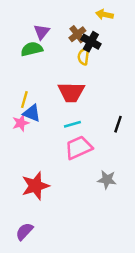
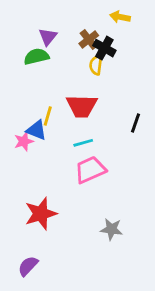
yellow line: (24, 100) -> (48, 116), moved
black line: (118, 124) -> (136, 123), moved
gray star: (107, 180) -> (111, 229), moved

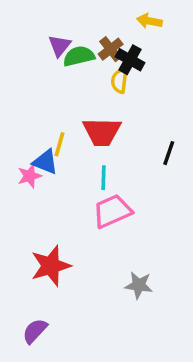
green semicircle: (36, 57) -> (79, 56), moved
cyan line: (83, 143) -> (104, 178), turned -72

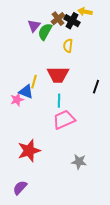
brown cross: (111, 49) -> (58, 19), moved
green semicircle: (79, 56) -> (45, 32), turned -48
black cross: (130, 60) -> (72, 21), moved

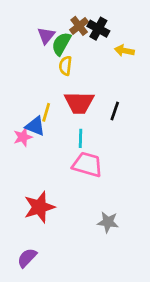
yellow arrow: (85, 12) -> (124, 51), moved
yellow semicircle: (68, 46) -> (65, 66), moved
black line: (96, 87) -> (115, 111), moved
pink trapezoid: (64, 120) -> (87, 165), turned 40

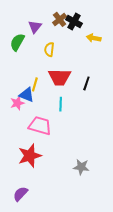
green semicircle: (61, 44) -> (17, 42), moved
pink trapezoid: (87, 165) -> (40, 126), moved

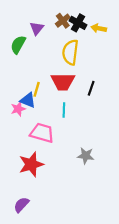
yellow arrow: (94, 38) -> (99, 28), moved
yellow semicircle: (49, 49) -> (70, 52), moved, size x1.6
gray star: (81, 167) -> (86, 156), moved

